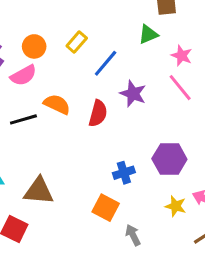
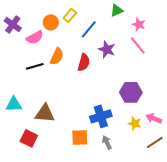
orange circle: (34, 46) -> (51, 22), moved
orange semicircle: (57, 104) -> (57, 56), turned 90
blue cross: (124, 173) -> (101, 116), moved, size x1.5
orange square: (106, 208) -> (80, 137), moved, turned -30

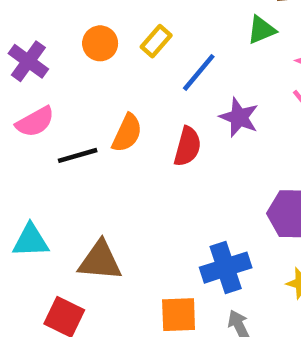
orange circle: (51, 22) -> (100, 43), moved
pink semicircle: (35, 37) -> (35, 122), moved

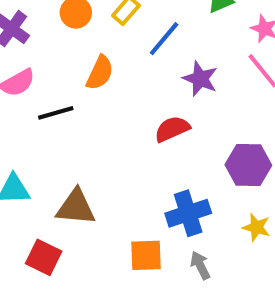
orange semicircle: (127, 133) -> (100, 73), moved
red semicircle: (188, 146) -> (172, 129), moved, turned -129

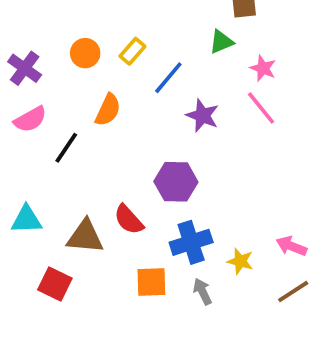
black line: (56, 113) -> (66, 148), turned -40
red semicircle: (172, 129) -> (129, 220), moved, turned -108
purple hexagon: (248, 165) -> (176, 182), moved
yellow star: (256, 227) -> (240, 261), moved

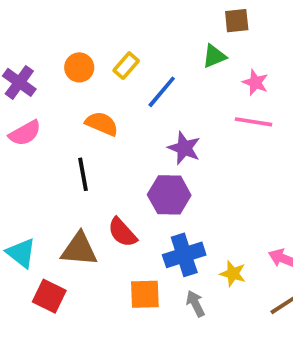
pink line: (261, 108) -> (254, 122), turned -42
orange semicircle: (108, 110) -> (102, 124), turned -92
purple star: (202, 116) -> (184, 148), moved
black line: (66, 148) -> (83, 174), moved, turned -44
cyan triangle: (26, 220) -> (21, 253), moved, turned 40

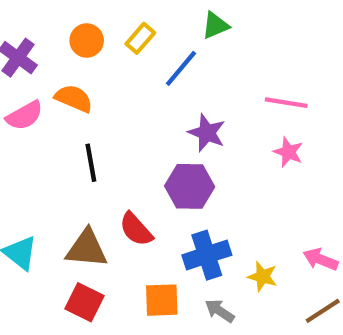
green triangle: (214, 56) -> (215, 25), moved
pink star: (255, 82) -> (288, 152), moved
orange semicircle: (102, 124) -> (74, 98), moved
red square: (49, 296) -> (84, 302), moved
gray arrow: (195, 304) -> (220, 311), turned -30

